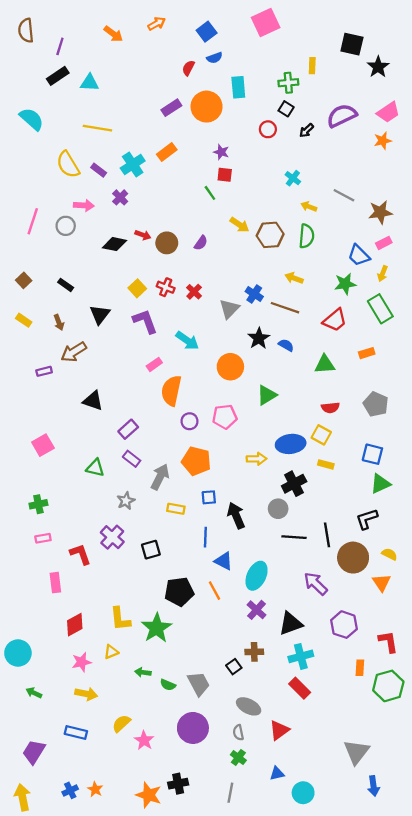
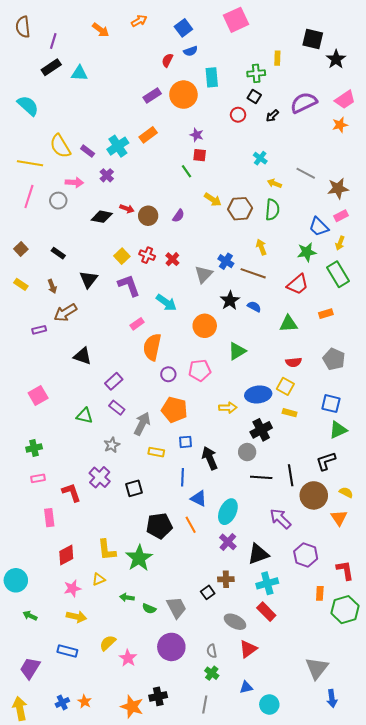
yellow line: (97, 128) -> (30, 163), moved
yellow arrow: (294, 278) -> (261, 247), turned 49
gray ellipse: (249, 706) -> (235, 622), moved

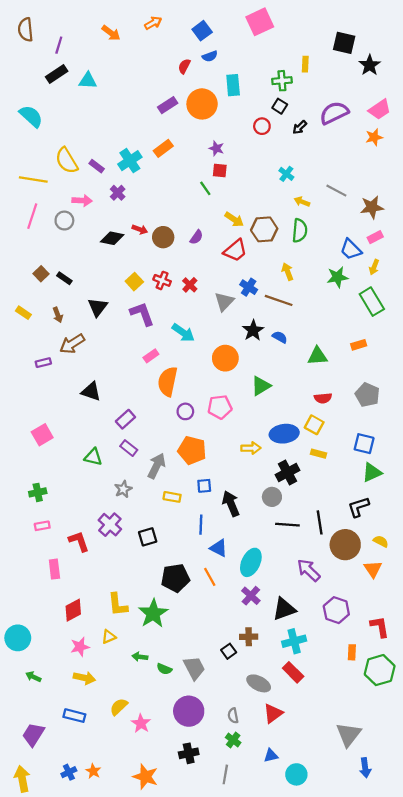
brown square: (21, 249) -> (41, 274), moved
red trapezoid: (298, 284) -> (235, 250), moved
black cross: (158, 696) -> (189, 753), moved

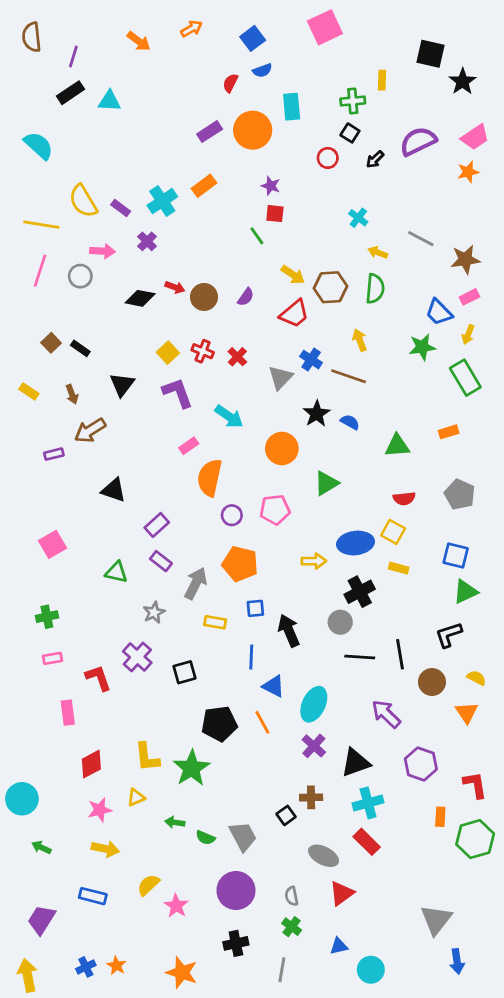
brown circle: (345, 545) -> (432, 682), size x0.7

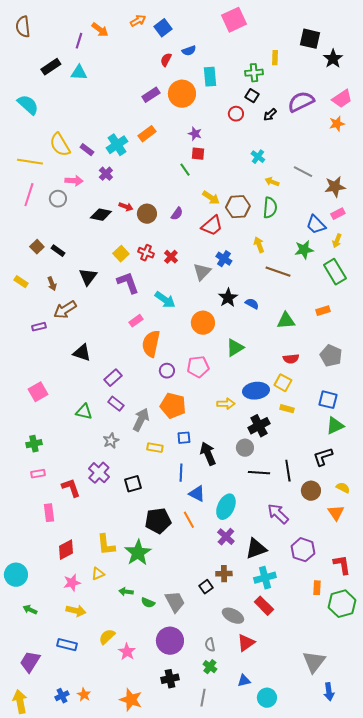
blue square: (253, 38) -> (163, 28), moved
purple line: (73, 57) -> (79, 41), moved
brown line: (349, 376) -> (278, 272), moved

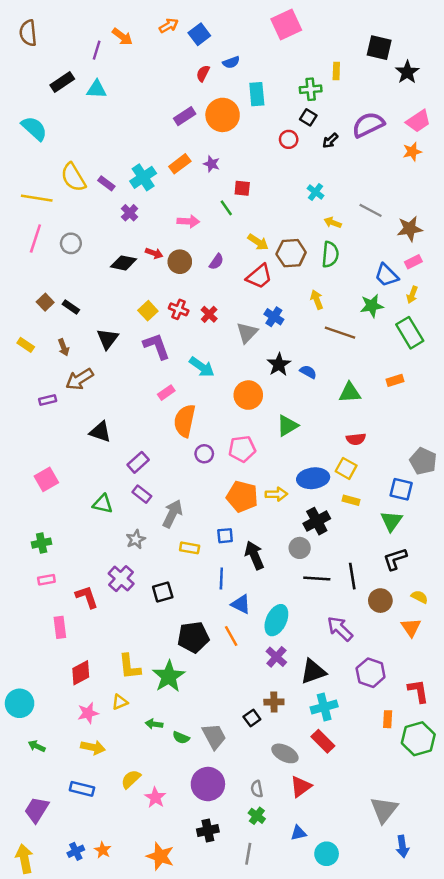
purple star: (195, 134) -> (212, 164), moved
pink arrow: (74, 181) -> (188, 221), moved
gray pentagon: (331, 356) -> (423, 461), moved
orange pentagon: (173, 406) -> (242, 497), moved
green triangle: (335, 426) -> (391, 521), moved, turned -30

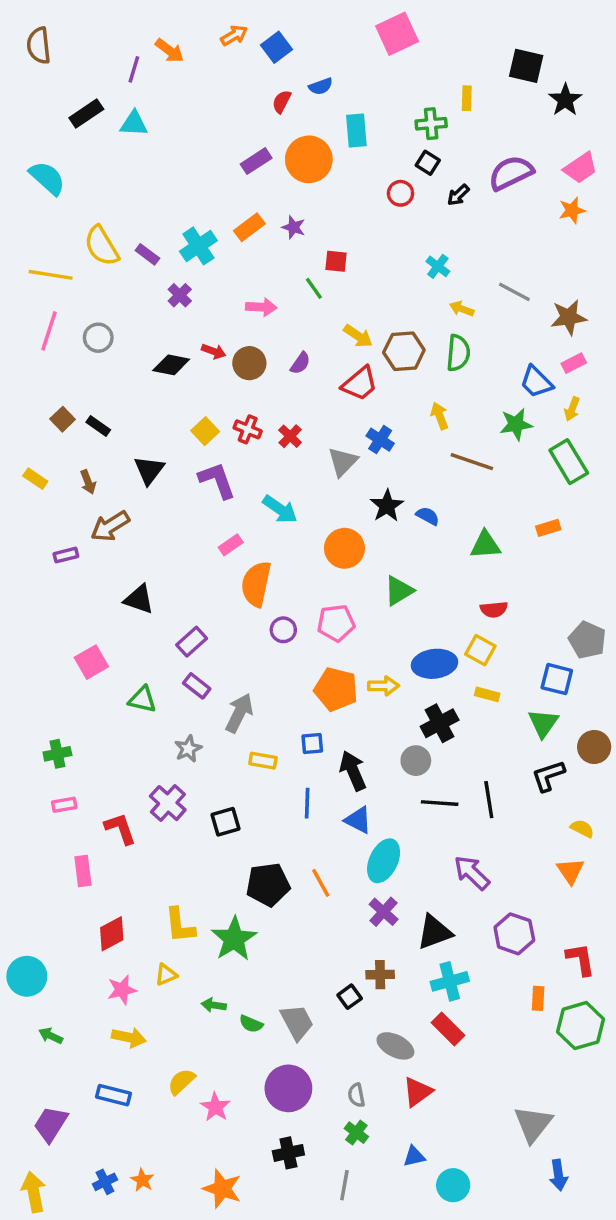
pink square: (46, 479) -> (91, 662), moved
brown circle: (380, 601) -> (594, 747), moved
blue triangle: (241, 604) -> (358, 820), moved

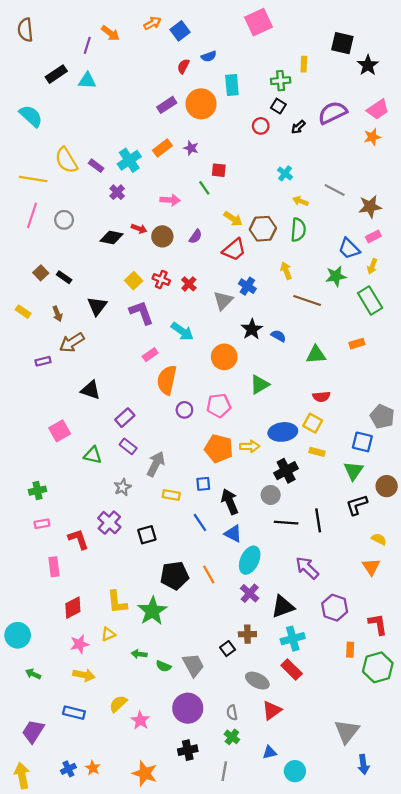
blue line: (307, 803) -> (200, 523), turned -36

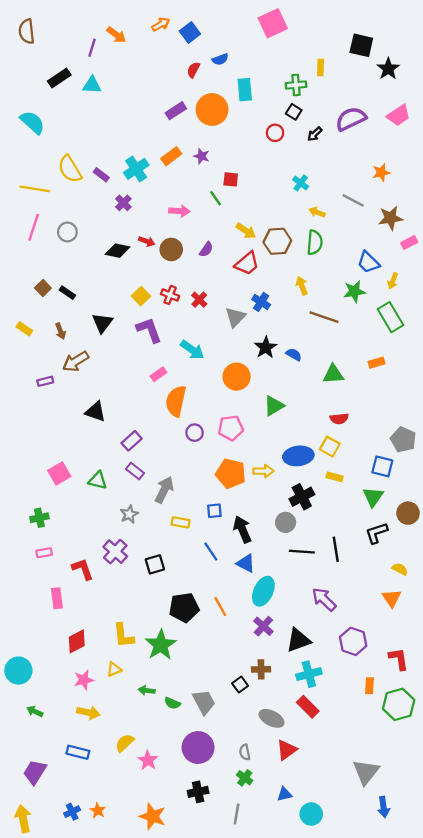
orange star: (372, 137) -> (381, 172), moved
pink rectangle: (373, 236) -> (409, 242), moved
pink square: (60, 431) -> (59, 473), moved

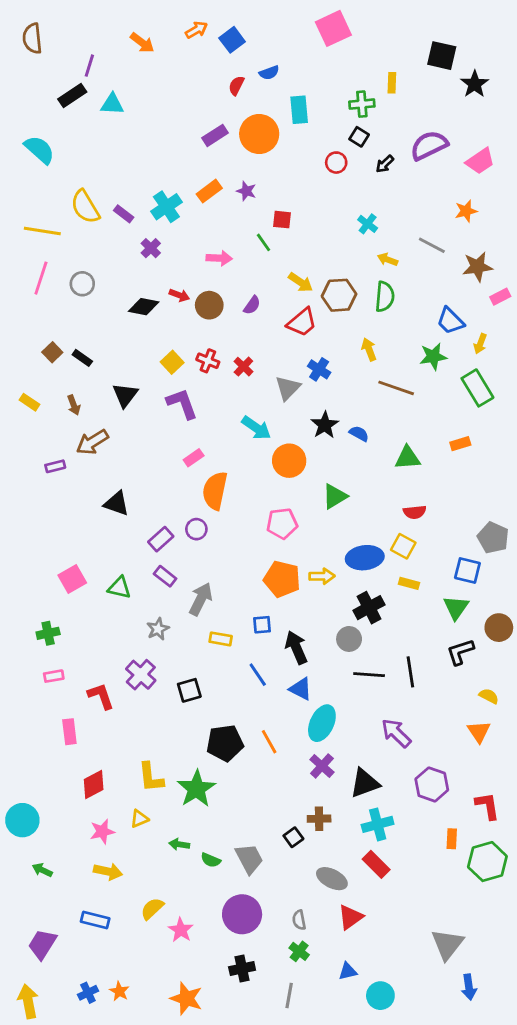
purple line: (92, 48) -> (89, 66), moved
pink trapezoid: (399, 115) -> (480, 161), moved
cyan arrow: (192, 350) -> (256, 428), moved
purple circle: (195, 433) -> (196, 529), moved

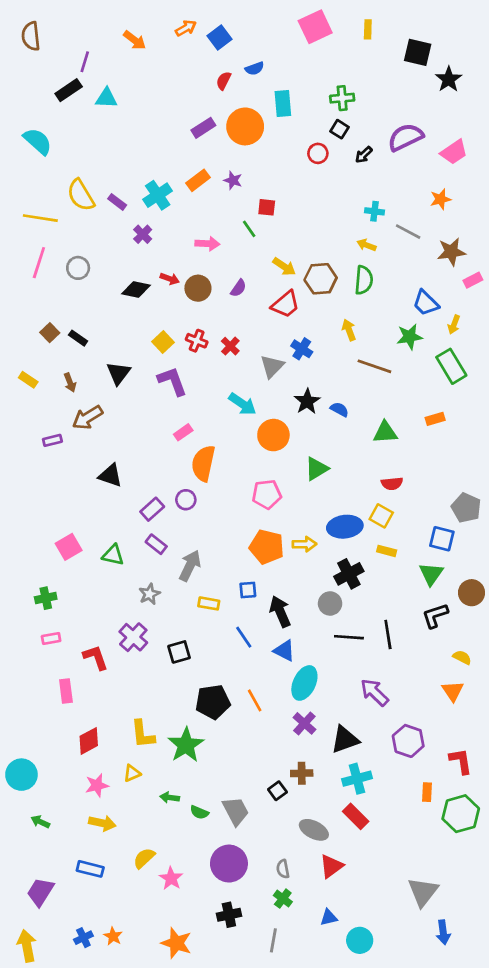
yellow rectangle: (392, 83) -> (368, 29), moved
cyan cross: (368, 224) -> (374, 211), moved, turned -30

